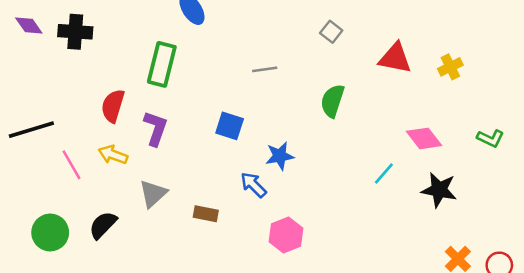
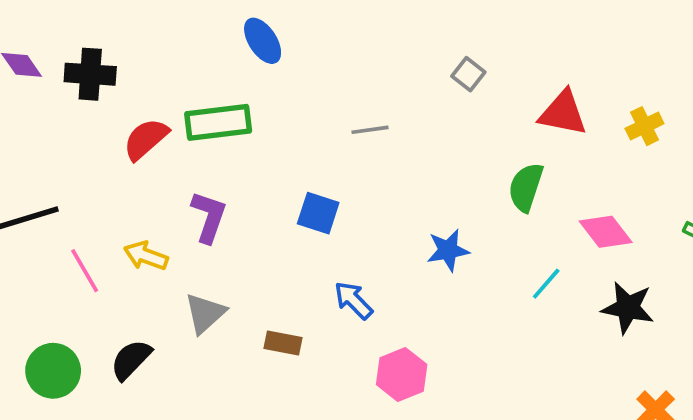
green rectangle: (162, 64) -> (218, 122), turned 69
green semicircle: (332, 101) -> (526, 187), moved
red semicircle: (113, 106) -> (146, 139), moved, turned 32
blue star: (280, 156) -> (448, 250), moved

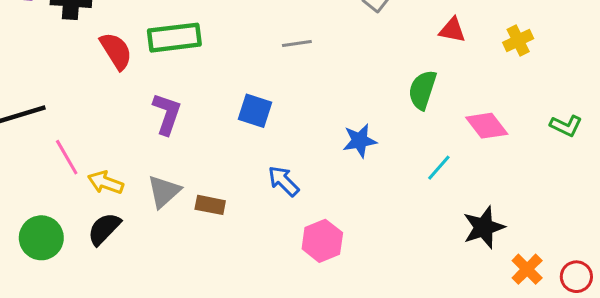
red triangle: (563, 113) -> (452, 30), size x0.7
red semicircle: (146, 139) -> (116, 51), turned 99
yellow arrow: (146, 256) -> (106, 183), moved
black star: (628, 308) -> (484, 227), moved, turned -30
brown rectangle: (283, 343) -> (210, 205), moved

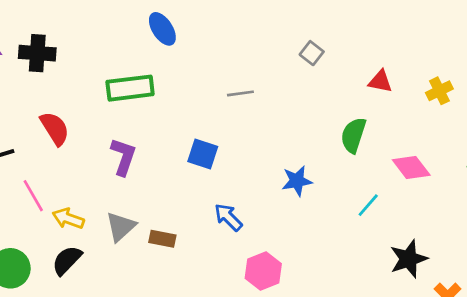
red semicircle: (116, 51) -> (55, 128), moved

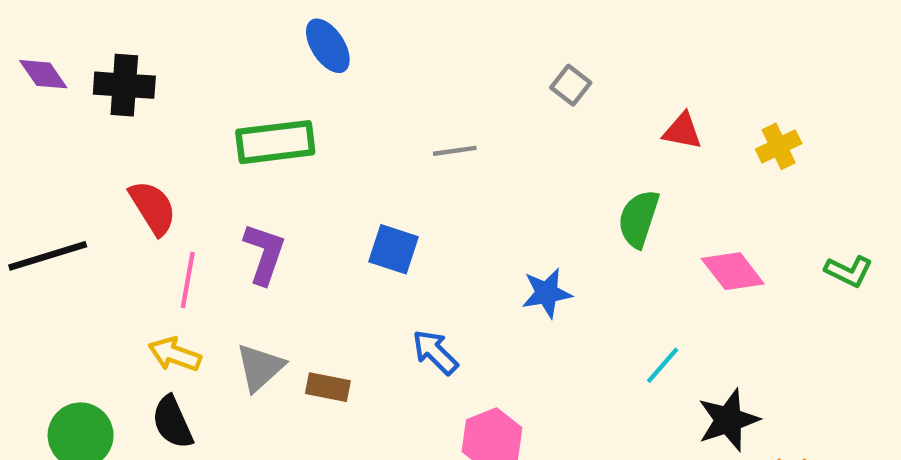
pink line: (33, 196) -> (188, 280), moved, turned 40
cyan line: (368, 205) -> (663, 365), moved
black semicircle: (67, 260) -> (172, 422), turned -68

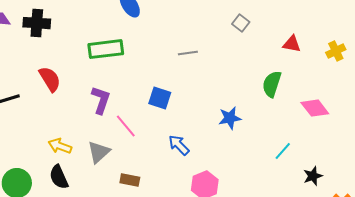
pink line: (188, 280) -> (126, 126), moved, turned -50
brown rectangle: (328, 387) -> (130, 180), moved
black star: (728, 420) -> (313, 176), size x0.7

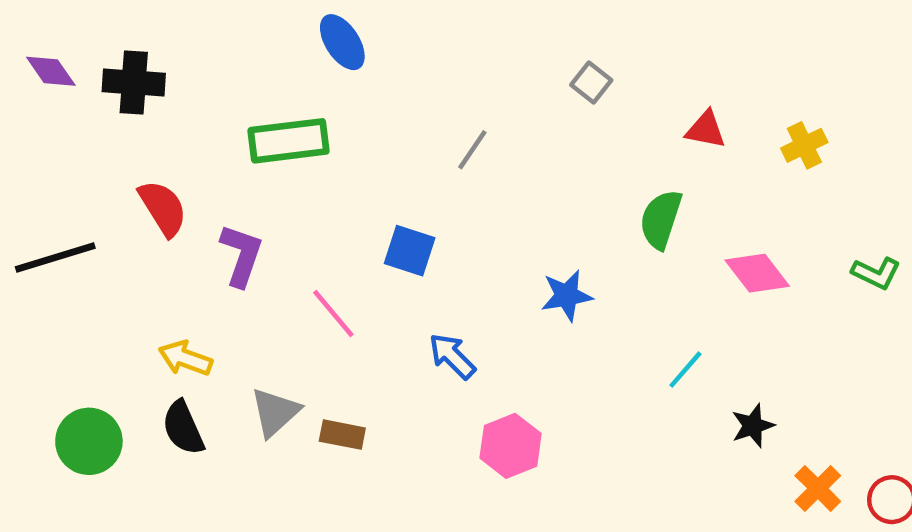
gray line: (188, 53) -> (472, 150), turned -48
purple L-shape: (101, 100) -> (241, 255), moved
gray triangle: (99, 152) -> (275, 412), moved

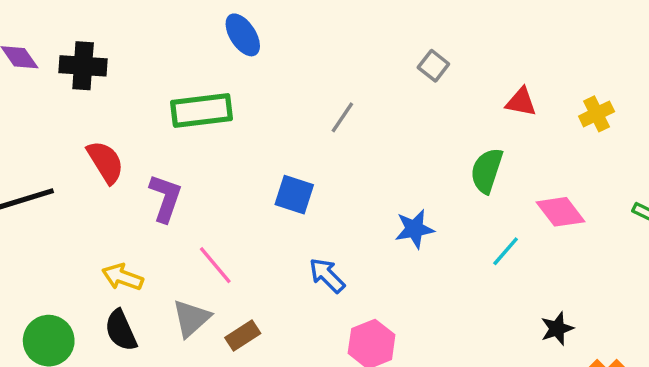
pink line: (333, 314) -> (215, 265), moved
cyan line: (685, 370) -> (506, 251), moved
brown rectangle: (342, 435) -> (243, 335), turned -44

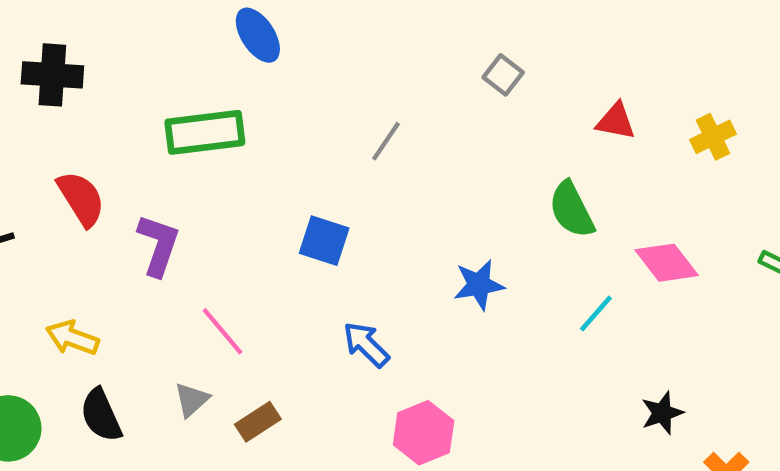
green semicircle: (487, 171) -> (572, 210), turned -45
yellow arrow: (123, 277) -> (72, 338), moved
gray triangle: (191, 318) -> (192, 400), size x0.7

